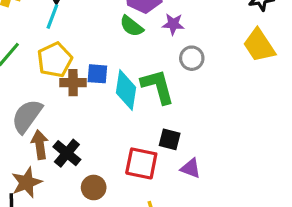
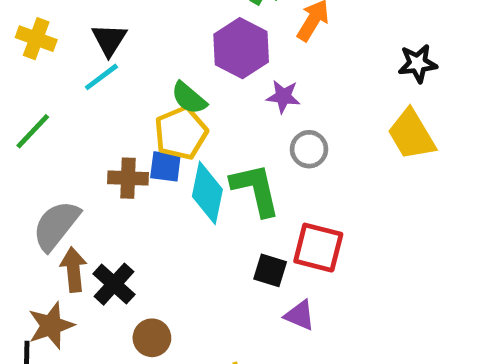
cyan line: (52, 17) -> (101, 77), turned 30
green semicircle: (132, 26) -> (189, 98), moved
yellow pentagon: (55, 60) -> (181, 133), moved
red square: (141, 163) -> (318, 248), moved

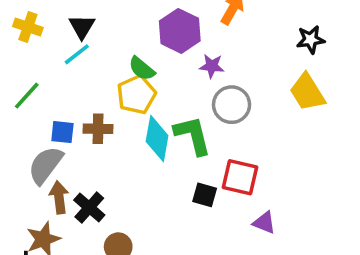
gray circle: (309, 149) -> (232, 105), size x1.4
blue square: (165, 166) -> (62, 132), moved
purple triangle: (300, 315) -> (264, 223), moved

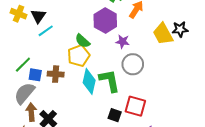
black triangle: (82, 27) -> (38, 16), moved
yellow trapezoid: (307, 92) -> (163, 34), moved
green line: (27, 96) -> (23, 65), moved

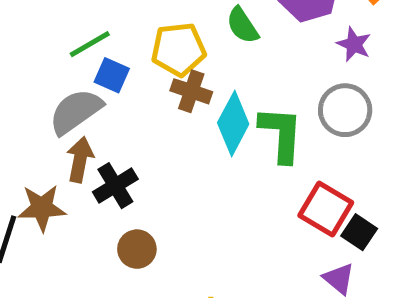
purple star: (123, 42) -> (354, 44), moved
yellow pentagon: (79, 56) -> (179, 49), moved
brown cross: (56, 74) -> (191, 91), moved
black square: (115, 115) -> (359, 232), moved

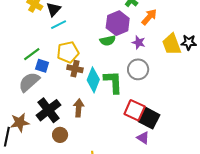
green semicircle: (242, 25) -> (108, 41), moved, turned -63
brown arrow: (80, 160) -> (79, 108), moved
black cross: (115, 186) -> (48, 110), size x1.4
black square: (359, 232) -> (149, 118), size x1.5

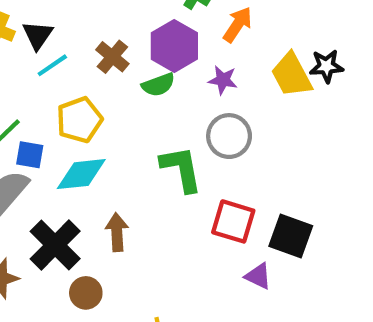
brown cross: (75, 69) -> (112, 57), moved, turned 35
cyan diamond: (93, 80) -> (81, 174), moved, turned 70
black square: (149, 118) -> (291, 236), moved

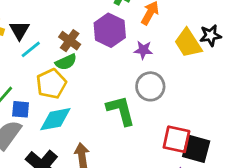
green semicircle: (158, 85) -> (66, 62), moved
red square: (233, 221) -> (177, 139), moved

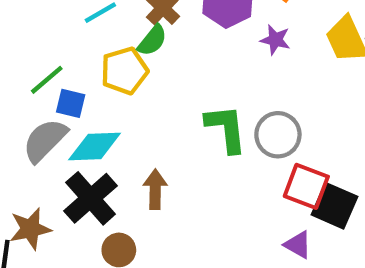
green semicircle: (66, 62) -> (152, 40), turned -35
gray circle: (150, 86) -> (278, 135), moved
cyan diamond: (55, 119) -> (95, 146), moved

